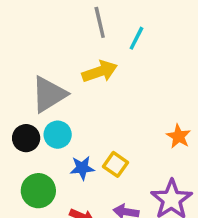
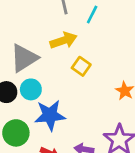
yellow square: (115, 164) -> (81, 66), moved
blue star: (82, 168) -> (50, 115), size x1.6

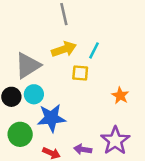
cyan line: (92, 15) -> (94, 50), moved
yellow square: (81, 66) -> (80, 73), turned -30

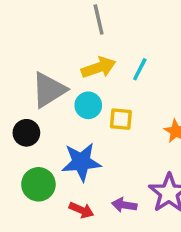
yellow square: (80, 73) -> (121, 119), moved
cyan circle: (34, 94) -> (88, 105), moved

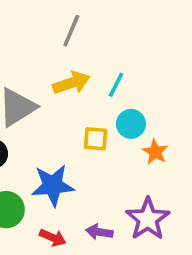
gray line: (99, 19) -> (71, 31), turned 36
cyan circle: (88, 105) -> (131, 124), moved

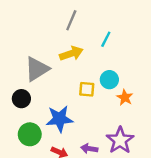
cyan line: (116, 85) -> (106, 39), moved

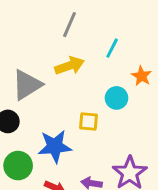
yellow square: (87, 89) -> (89, 121), moved
orange star: (125, 97) -> (141, 76), moved

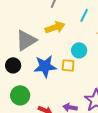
cyan circle: (116, 98) -> (79, 50), moved
blue star: (55, 146) -> (45, 66), moved

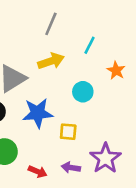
yellow square: (68, 65) -> (68, 132), moved

